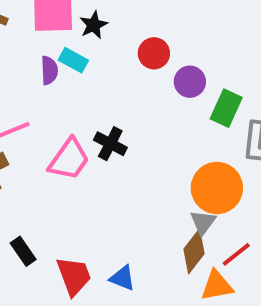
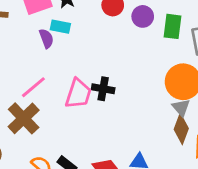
black cross: (110, 144) -> (103, 89), moved

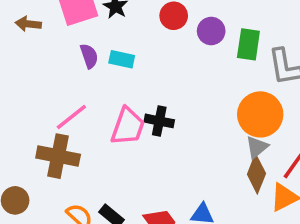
cyan rectangle: (60, 27) -> (122, 59), moved
gray triangle: (181, 108) -> (257, 147), turned 30
brown cross: (24, 118) -> (58, 156), turned -36

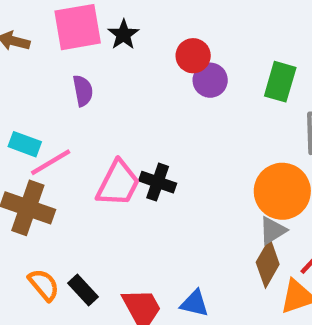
purple circle: (211, 31) -> (210, 80), moved
green rectangle: (248, 44) -> (280, 82), moved
cyan rectangle: (122, 59) -> (25, 144), moved

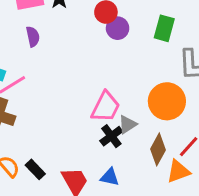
black cross: (158, 182) -> (111, 136), moved, turned 35
pink trapezoid: (118, 183) -> (106, 107), moved
gray triangle: (273, 230) -> (127, 125), moved

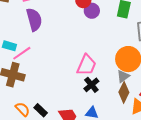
purple semicircle: (33, 37) -> (34, 20), size x1.6
gray triangle: (127, 125) -> (123, 76), moved

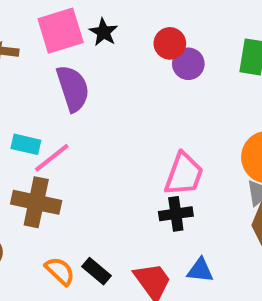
black cross: (91, 85) -> (176, 214), moved, turned 35

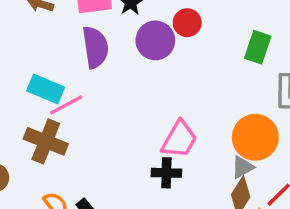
purple circle: (188, 64) -> (155, 40), moved, size x1.4
cyan rectangle: (26, 144) -> (46, 89), size x1.4

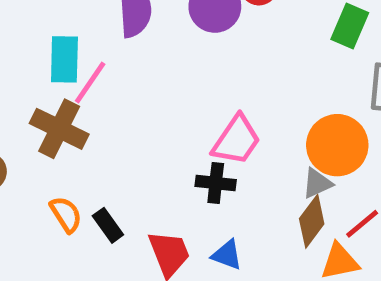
cyan rectangle: (46, 89) -> (64, 59), turned 64
pink line: (66, 105) -> (90, 82), turned -32

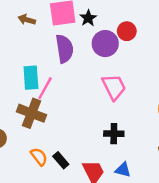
pink trapezoid: (236, 140) -> (114, 87), moved, turned -56

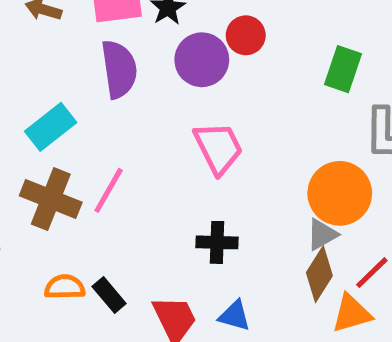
cyan rectangle: (31, 78) -> (51, 127), turned 55
pink line: (45, 88) -> (109, 190), moved
orange semicircle: (39, 157) -> (65, 287), turned -54

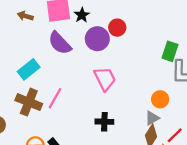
purple semicircle: (119, 69) -> (60, 43), turned 145
green rectangle: (343, 69) -> (170, 51), moved
orange circle: (340, 193) -> (160, 99), size x0.6

